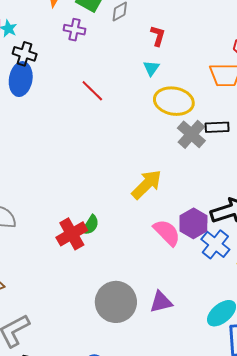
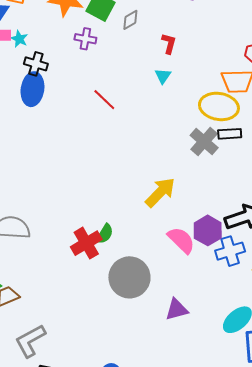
yellow ellipse: (174, 101) -> (219, 106), moved
blue cross: (215, 244) -> (230, 251), turned 36
gray circle: (116, 302) -> (129, 277), moved

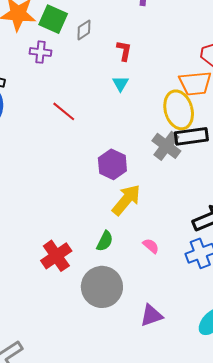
yellow ellipse: (219, 106) -> (179, 110), turned 69
black rectangle: (230, 134) -> (191, 136), size x1.4
purple hexagon: (208, 230) -> (112, 164), moved
green semicircle: (105, 234) -> (105, 241), moved
pink semicircle: (181, 240) -> (151, 246), size x0.6

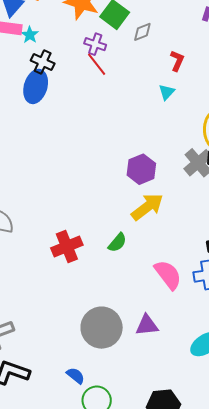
red line: (64, 111) -> (97, 64), moved
pink semicircle: (151, 246) -> (168, 275), moved, size x1.8
gray circle: (102, 287) -> (102, 328), moved

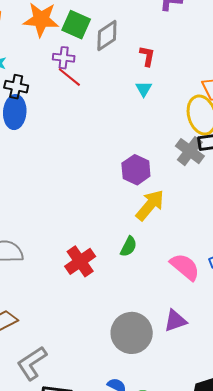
gray diamond: (142, 32) -> (107, 35), size x1.5

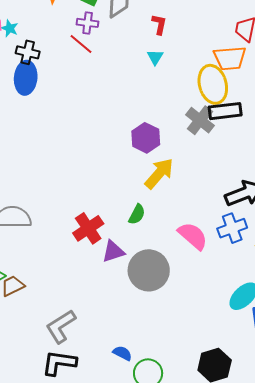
purple cross: (64, 58) -> (88, 23), moved
purple triangle: (175, 321) -> (113, 252), moved
gray circle: (132, 333) -> (149, 270), moved
gray L-shape: (32, 363) -> (61, 326), moved

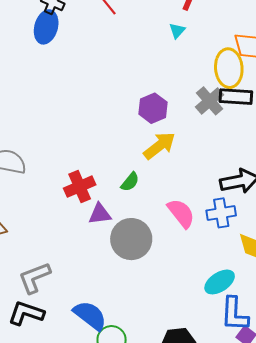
blue semicircle: (122, 353) -> (90, 315), size x1.8

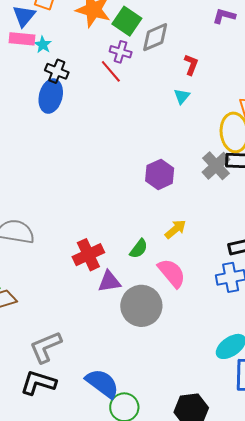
yellow arrow: (159, 146) -> (175, 229), moved, size x0.7
pink semicircle: (181, 213) -> (172, 273), moved

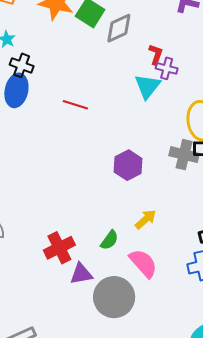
purple cross: (121, 52) -> (167, 68), moved
red line: (111, 71) -> (75, 105), moved, turned -30
cyan triangle: (182, 96) -> (148, 86), size x1.6
gray cross: (216, 166) -> (184, 155), turned -32

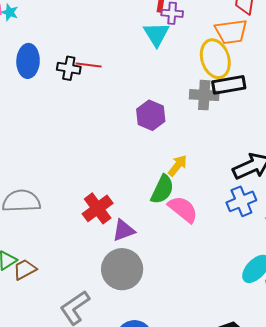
black cross: (22, 65) -> (69, 68), moved
green semicircle: (109, 240) -> (162, 189), moved, size x1.4
gray circle: (114, 297) -> (122, 269), moved

